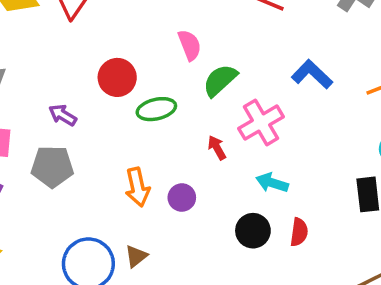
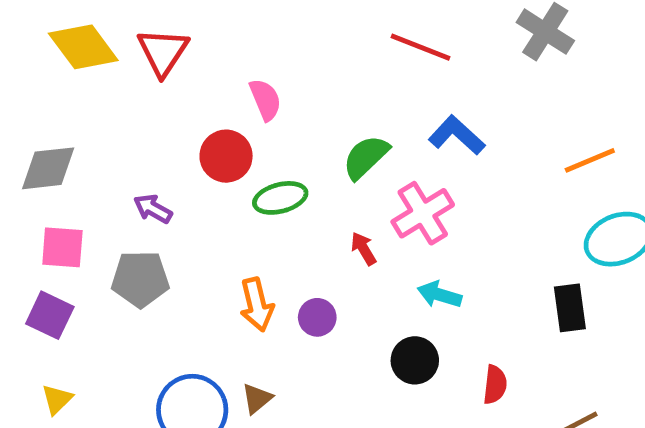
pink semicircle: (190, 45) -> (265, 100), moved
blue L-shape: (312, 74) -> (457, 135), moved
red semicircle: (299, 232) -> (495, 385), moved

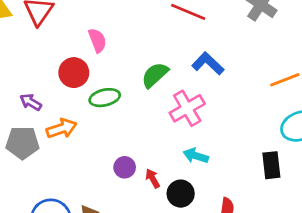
red arrow: (363, 249) -> (153, 178), moved
orange arrow: (257, 305) -> (62, 129), moved, turned -96

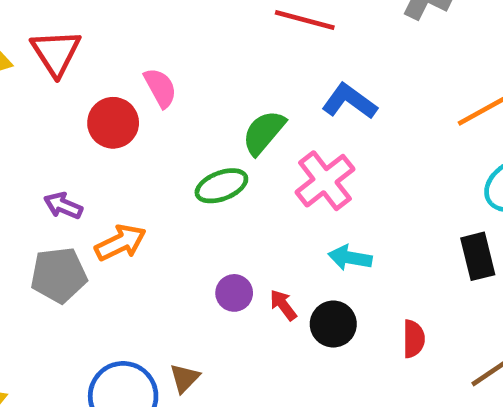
red circle: (74, 73) -> (113, 123), moved
green ellipse: (105, 98) -> (221, 186), moved

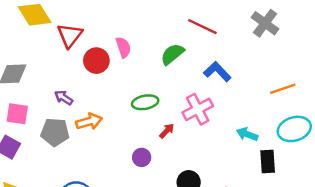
red triangle: (56, 53) -> (70, 35), moved
green semicircle: (264, 132) -> (172, 54), moved
cyan arrow: (350, 258) -> (247, 134), moved
red arrow: (283, 305) -> (167, 131), moved, turned 70

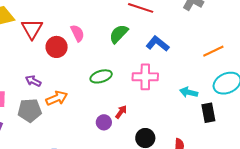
pink cross: (198, 109) -> (145, 77), turned 35
red arrow: (167, 131) -> (121, 112), moved

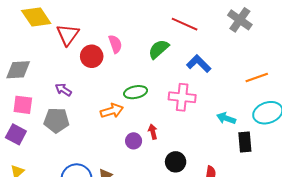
orange arrow: (57, 98) -> (112, 111), moved
red arrow: (121, 112) -> (153, 132), turned -56

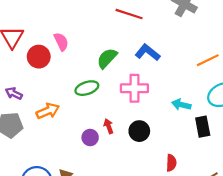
green semicircle: (159, 49) -> (107, 58), moved
orange arrow: (112, 111) -> (48, 111), moved
black circle: (176, 162) -> (139, 131), moved

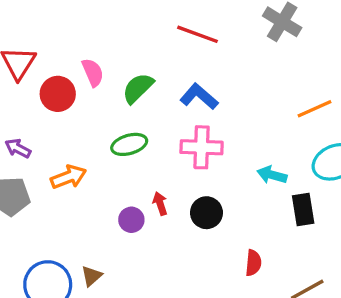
blue L-shape: (148, 52) -> (199, 97), moved
green semicircle: (107, 58) -> (138, 88), moved

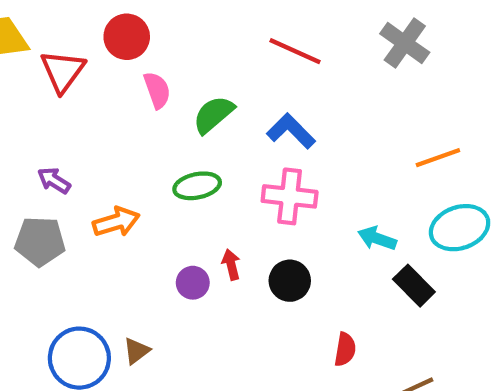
red circle: (58, 94) -> (127, 37), moved
black rectangle: (303, 209) -> (414, 286), turned -40

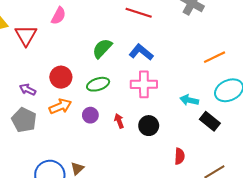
red circle: (127, 37) -> (61, 77), moved
pink semicircle: (157, 90) -> (59, 16), moved, turned 54
gray pentagon: (40, 241) -> (24, 120), turned 30
purple circle: (193, 283) -> (90, 115), moved

